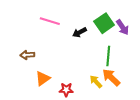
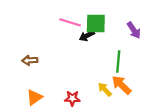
pink line: (50, 21) -> (70, 22), moved
green square: (104, 23) -> (96, 23), moved, turned 36
orange triangle: (43, 78) -> (34, 97), moved

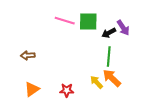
black arrow: (87, 36) -> (109, 33), moved

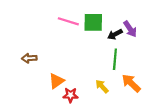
orange arrow: (112, 78) -> (131, 83), moved
orange triangle: (32, 89) -> (56, 81), moved

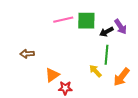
pink line: (68, 21) -> (63, 20), turned -30
orange arrow: (131, 83) -> (122, 77), turned -96
yellow arrow: (102, 86) -> (95, 71), moved

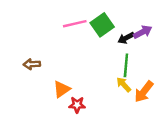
green square: (86, 21) -> (102, 25), turned -36
purple arrow: (121, 27) -> (143, 32), turned -84
yellow arrow: (95, 71) -> (124, 84), moved

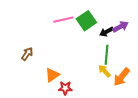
brown arrow: (32, 64) -> (27, 54), turned 128

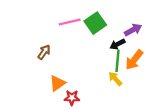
black arrow: (106, 32) -> (117, 44), moved
brown arrow: (27, 54) -> (44, 52), moved
orange arrow: (122, 77) -> (134, 60), moved

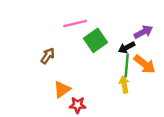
green square: (95, 23) -> (96, 40), moved
orange arrow: (134, 60) -> (145, 64), turned -90
yellow arrow: (115, 79) -> (124, 85), turned 32

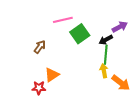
orange arrow: (145, 64) -> (121, 83), moved
red star: (78, 105) -> (39, 88), moved

